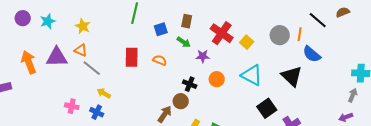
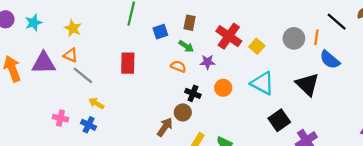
orange semicircle: (160, 60) -> (178, 66), moved

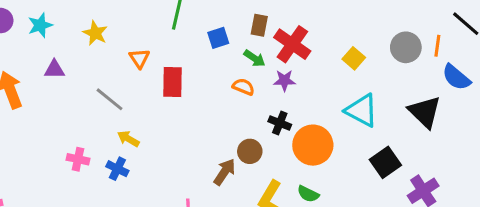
red cross: (229, 36) -> (292, 44), moved
orange triangle: (71, 55) -> (139, 58), moved, turned 32
purple triangle: (44, 63) -> (54, 69), moved, size x0.6
orange circle: (223, 88) -> (313, 145), moved, size x1.6
black cross: (193, 93) -> (280, 123), moved

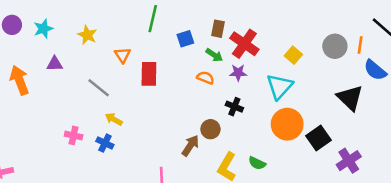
cyan triangle: (362, 110) -> (280, 86), moved, turned 44
orange circle: (313, 145) -> (287, 124), moved

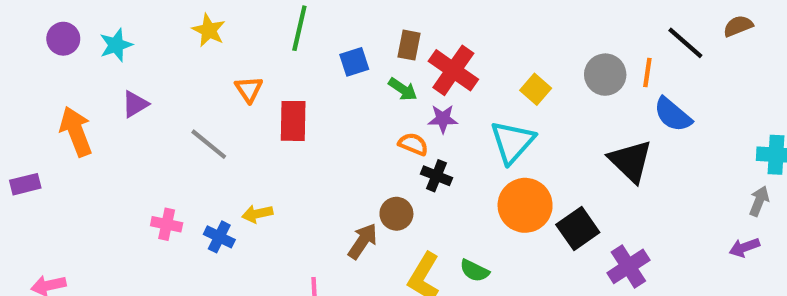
yellow star: (87, 35) -> (209, 30), moved
purple triangle: (55, 64) -> (135, 104), turned -30
orange semicircle: (205, 78) -> (413, 144), moved
yellow arrow: (114, 119) -> (257, 214), moved, turned -42

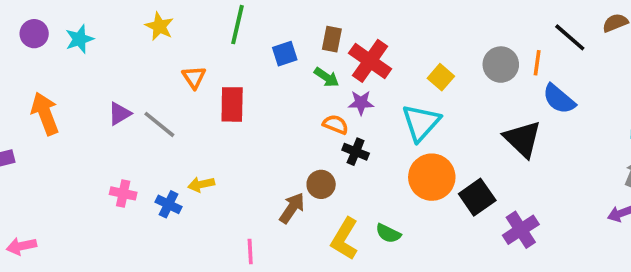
purple triangle: (135, 104) -> (119, 114), moved

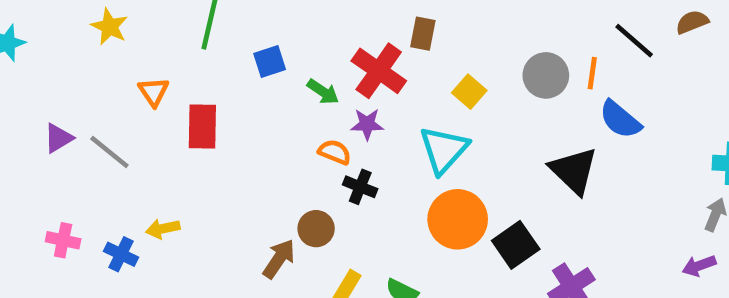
brown rectangle: (332, 39) -> (423, 34), moved

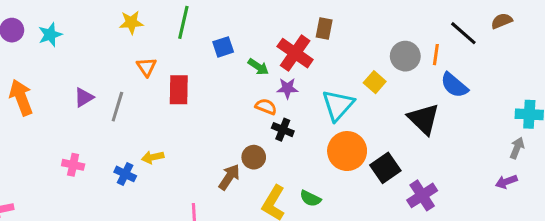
yellow star: (109, 27) -> (131, 22), moved, turned -30
yellow square: (469, 92) -> (375, 82), moved
gray line: (109, 152) -> (117, 107), turned 68
pink cross: (63, 240) -> (73, 165), moved

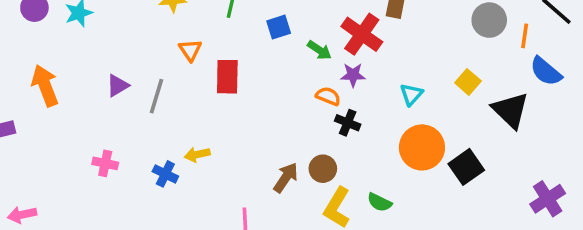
gray circle: (405, 56) -> (489, 20), moved
yellow square: (375, 82) -> (468, 82), moved
cyan triangle: (338, 105) -> (411, 94), size x0.6
brown circle: (254, 157) -> (323, 169), moved
purple cross: (422, 195) -> (548, 199), moved

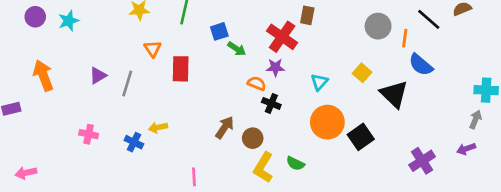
green arrow: (319, 50) -> (237, 49), moved
brown arrow: (286, 178) -> (225, 127), moved

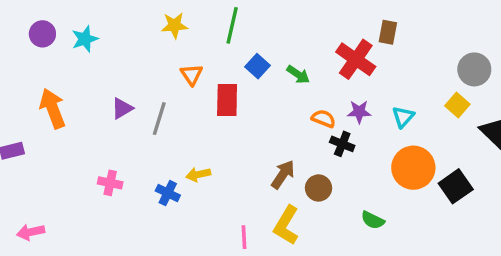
gray circle: (378, 26) -> (474, 69), moved
blue square: (219, 31) -> (258, 66), moved, turned -30
purple star: (275, 67) -> (359, 112), moved
yellow L-shape: (263, 167) -> (286, 225), moved

